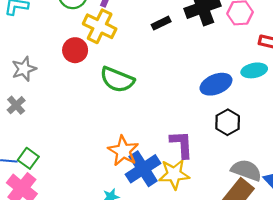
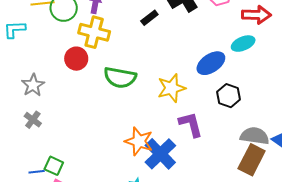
yellow star: (174, 174) -> (172, 88), moved

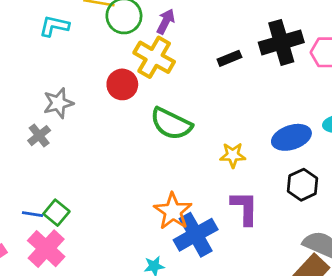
yellow star: (172, 88) -> (233, 155), size x0.7
gray cross: (33, 120) -> (39, 136), moved

